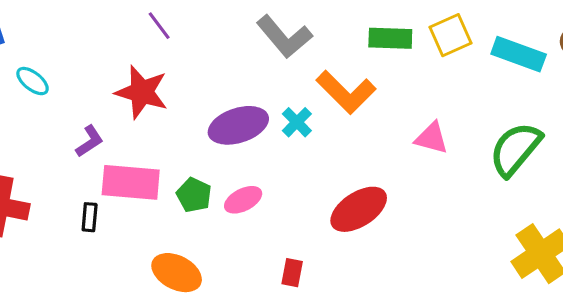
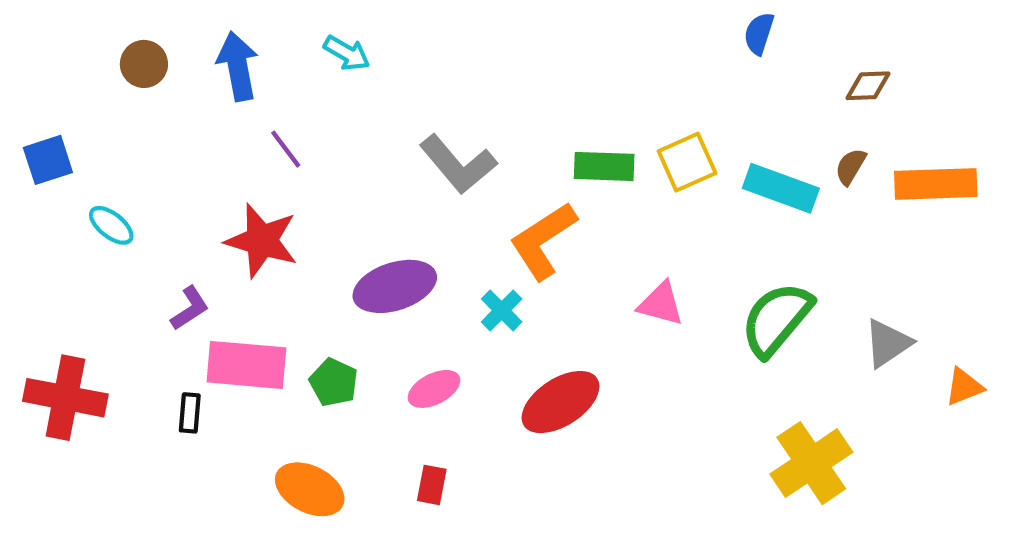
orange L-shape: (346, 92) -> (543, 241), turned 102
cyan cross: (297, 122) -> (502, 310), moved
pink ellipse: (243, 200) -> (434, 389), moved
red rectangle: (292, 273) -> (432, 485), moved

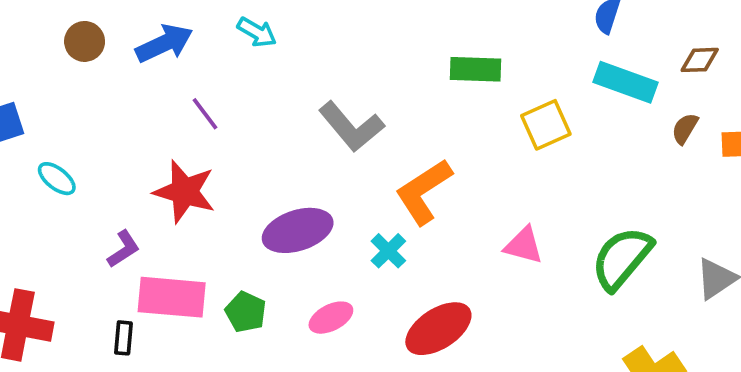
blue arrow: (238, 66) -> (164, 43), turned 76
green rectangle: (604, 166) -> (475, 69), moved
cyan rectangle: (781, 188) -> (626, 82), moved

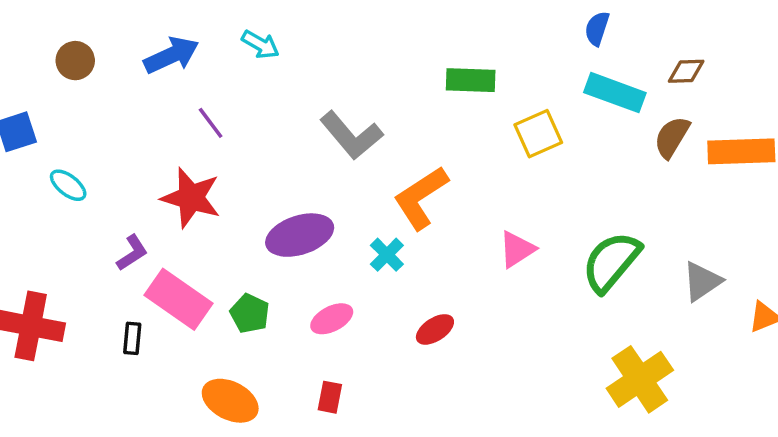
brown circle: (85, 41) -> (75, 61), moved
brown semicircle: (685, 129) -> (672, 137), size x1.4
pink triangle: (524, 245) -> (517, 249), turned -48
pink rectangle: (172, 297) -> (179, 299), turned 30
red ellipse: (438, 329) -> (435, 329), size x0.6

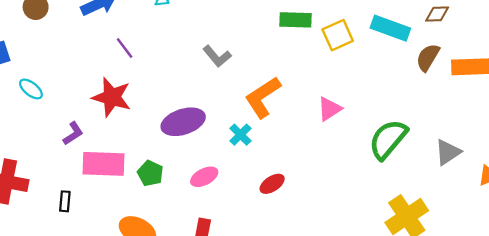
yellow square: (538, 134) -> (338, 35), moved
gray L-shape: (351, 135) -> (217, 56), size x0.7
pink triangle: (517, 249) -> (329, 109), moved
pink rectangle: (179, 299) -> (104, 164), turned -33
black rectangle: (132, 338) -> (65, 201), moved

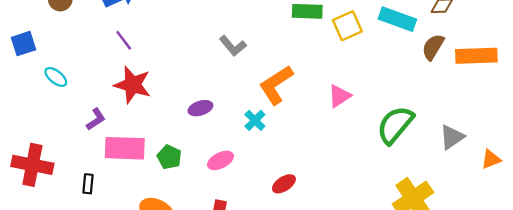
purple line: (125, 48) -> (124, 40), moved
purple ellipse: (183, 122) -> (200, 108), size x0.6
red ellipse: (272, 184) -> (284, 184), moved

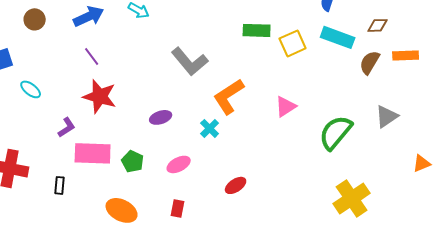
gray L-shape: (233, 46) -> (190, 61), size x1.5
orange rectangle: (476, 56) -> (406, 55), moved, size x0.7
gray triangle: (452, 137) -> (387, 116), moved

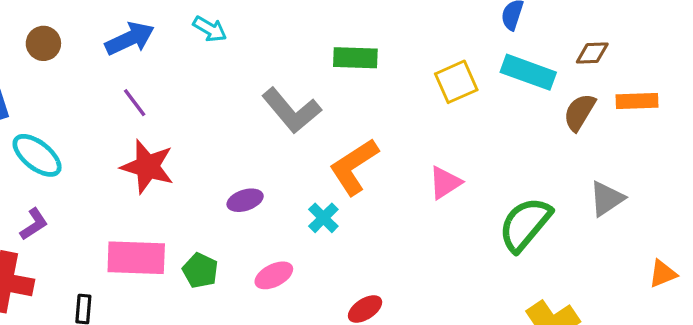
green rectangle: (257, 30) -> (355, 58), moved
cyan ellipse: (31, 89) -> (37, 155), size x1.5
purple L-shape: (67, 127) -> (34, 224), moved

